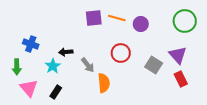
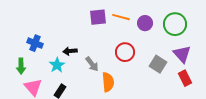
green circle: (185, 21) -> (175, 24), moved

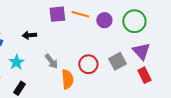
black arrow: (70, 51) -> (29, 35), moved
red circle: (125, 52) -> (88, 64), moved
gray square: (158, 64) -> (117, 61), turned 30

